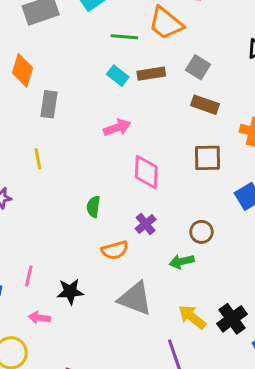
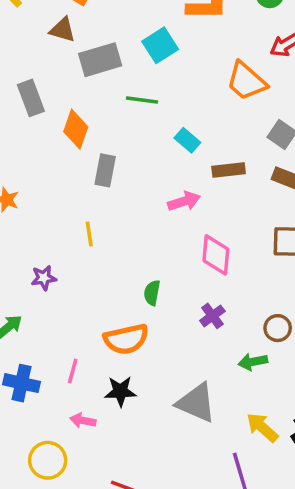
green line: (124, 37) -> (142, 100), moved
brown rectangle: (151, 74) -> (229, 170), moved
orange semicircle: (115, 250) -> (126, 339), moved, size x1.4

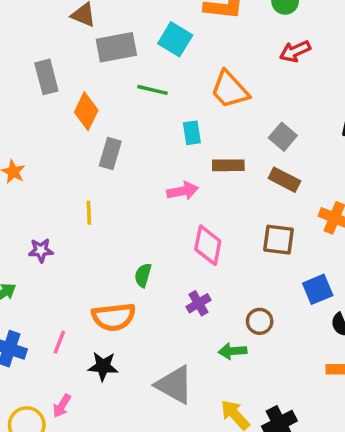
cyan square: (160, 45) -> (175, 39), turned -32
orange trapezoid: (246, 81) -> (230, 90), moved
cyan rectangle: (187, 140) -> (192, 133), turned 35
pink arrow: (83, 421) -> (62, 406), moved, turned -75

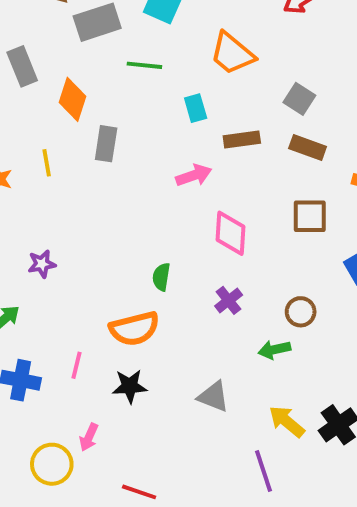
yellow line: (89, 213) -> (47, 163), moved
gray triangle: (174, 385) -> (213, 397), size x0.7

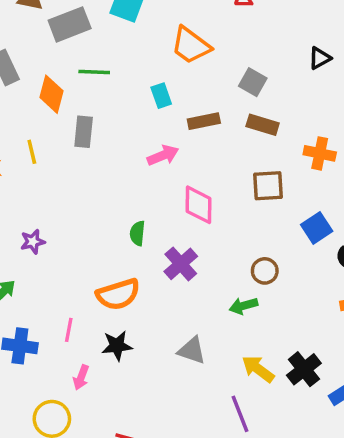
green line: (144, 65) -> (94, 72), moved
green semicircle: (161, 277) -> (137, 233), moved
purple cross: (229, 300) -> (181, 264), moved, size x1.4
pink arrow: (89, 437) -> (81, 377), moved

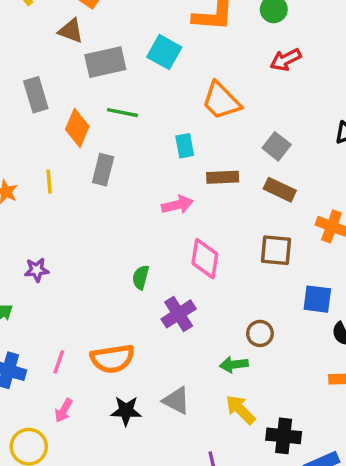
blue square: (317, 228) -> (317, 299), turned 32
orange semicircle: (118, 294) -> (112, 359), moved
black star: (117, 346) -> (126, 411), moved
yellow arrow: (258, 369) -> (240, 410), moved
black cross: (304, 369) -> (284, 436), turned 36

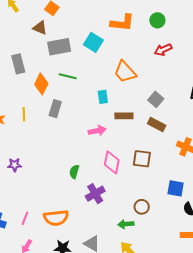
brown square: (276, 250) -> (142, 159), moved

